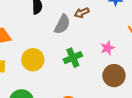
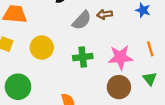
pink star: (107, 48) -> (120, 57), size x1.6

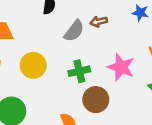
pink star: (120, 57) -> (121, 67), turned 30
brown circle: (119, 87) -> (96, 100), moved

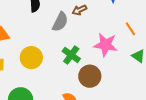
green cross: (79, 71) -> (71, 55), turned -30

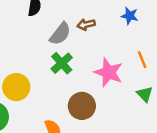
green cross: (71, 55) -> (62, 63), moved
yellow circle: (31, 58) -> (16, 87), moved

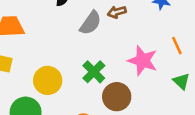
green cross: (62, 63) -> (94, 72), moved

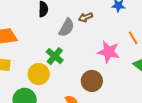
green cross: (94, 72) -> (55, 56), moved

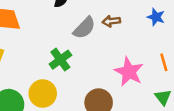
yellow circle: (39, 74) -> (43, 94), moved

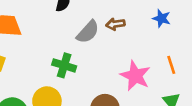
green cross: (60, 60) -> (64, 65), turned -35

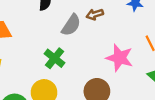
green cross: (64, 65) -> (55, 58), turned 30

